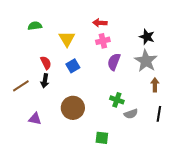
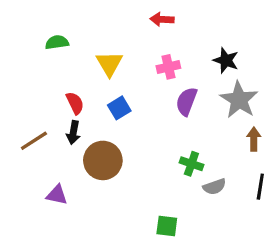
red arrow: (100, 23) -> (162, 19), moved
black star: (147, 37) -> (226, 60), moved
brown circle: (73, 108) -> (103, 160), moved

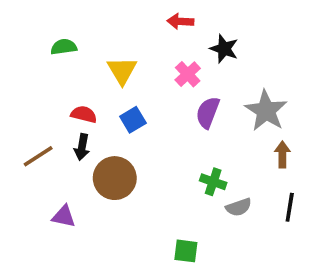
black star: (226, 60) -> (224, 49), moved
pink cross: (168, 67) -> (188, 74), turned -30
red semicircle: (75, 103) -> (84, 114), turned -50

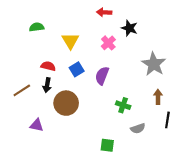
purple semicircle: (208, 112) -> (102, 76), moved
brown arrow: (282, 154) -> (158, 97), moved
gray semicircle: (239, 207) -> (138, 128), moved

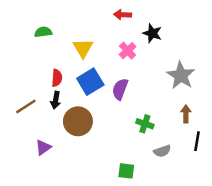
red semicircle: (48, 66) -> (57, 78), turned 80
blue square: (77, 69) -> (90, 82), size x1.5
purple triangle: (37, 125) -> (43, 147), turned -48

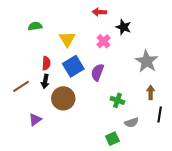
green square: (126, 171) -> (112, 139), moved, turned -32

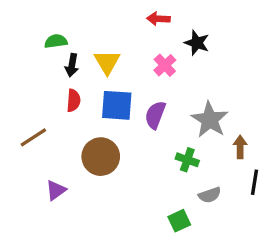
gray star: (147, 61) -> (210, 120), moved
blue square: (73, 66) -> (117, 105), turned 35
black arrow: (45, 81) -> (72, 65), moved

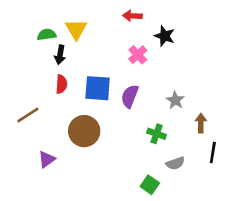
yellow triangle: (107, 62) -> (76, 29), moved
gray star: (210, 120) -> (175, 100), size x0.6
green square: (179, 221) -> (150, 185), turned -30

